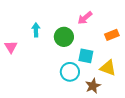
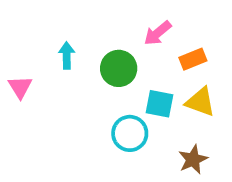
orange rectangle: (112, 35) -> (193, 59), moved
yellow triangle: (108, 68) -> (200, 102), moved
brown star: (93, 86) -> (193, 159), moved

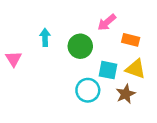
orange rectangle: (193, 59) -> (131, 40), turned 36
brown star: (193, 159) -> (126, 94), moved

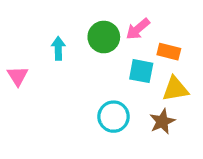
green circle: (80, 46) -> (104, 37), moved
yellow triangle: (136, 69) -> (175, 89), turned -30
cyan square: (108, 70) -> (141, 71), moved

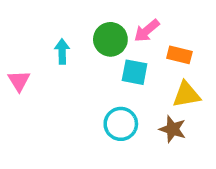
cyan square: (141, 71) -> (135, 72), moved
brown star: (162, 121) -> (173, 129), turned -30

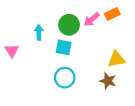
orange rectangle: (179, 55) -> (112, 14), moved, turned -40
cyan square: (135, 72) -> (64, 47), moved
cyan circle: (121, 124) -> (65, 78), moved

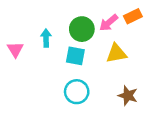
pink triangle: (12, 51) -> (15, 50), moved
yellow triangle: (116, 59) -> (116, 53), moved

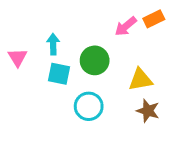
green circle: (82, 29) -> (95, 60), moved
yellow triangle: (116, 53) -> (140, 80), moved
cyan square: (75, 56) -> (59, 74), moved

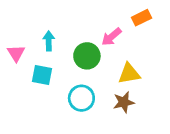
pink arrow: (126, 26) -> (111, 37), moved
cyan square: (59, 74) -> (42, 75), moved
brown star: (148, 111) -> (124, 102), moved, turned -30

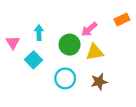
orange rectangle: (141, 18) -> (122, 19), moved
yellow triangle: (129, 74) -> (95, 52), moved
cyan square: (42, 75) -> (34, 60), turned 35

